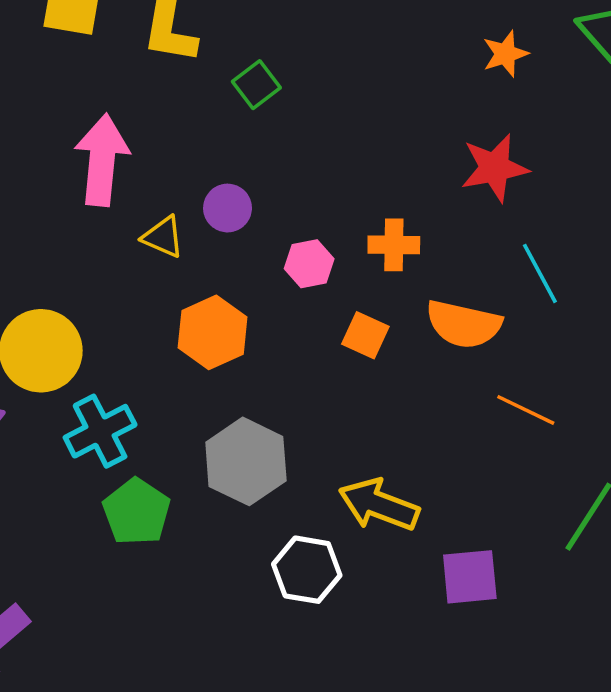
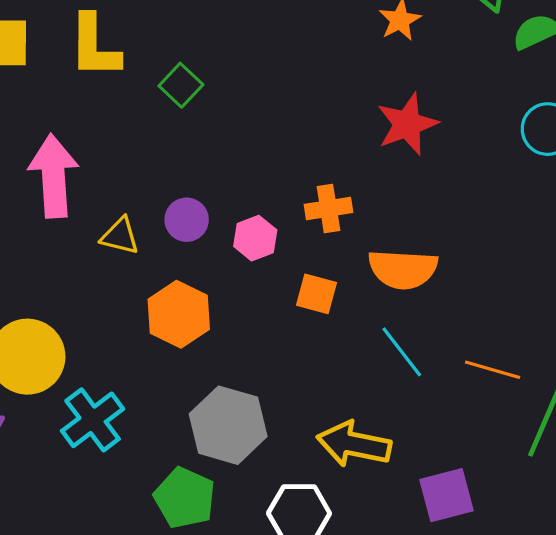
purple circle: (228, 208) -> (187, 220), moved
cyan line: (540, 273) -> (402, 352), moved
orange line: (526, 410) -> (493, 370), moved
green pentagon: (137, 512) -> (185, 498), moved

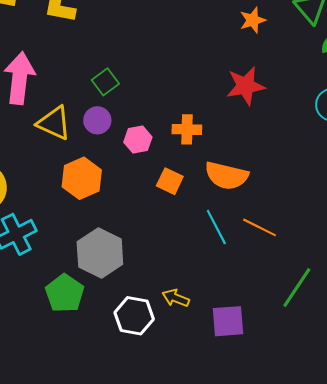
green square: (181, 85) -> (105, 82), moved
yellow triangle: (120, 236) -> (54, 123), size x1.4
orange line: (493, 370) -> (259, 227), moved
yellow arrow: (354, 444) -> (176, 298), moved, size x0.6

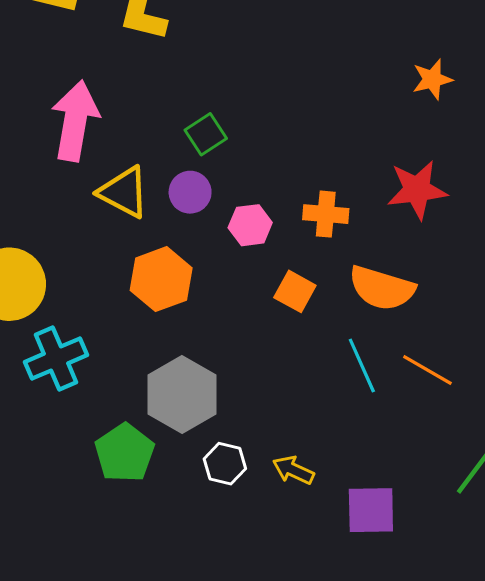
orange star: (253, 20) -> (432, 79), moved
red star: (246, 86) -> (417, 190), moved
white hexagon: (134, 316) -> (225, 464), moved, size x0.7

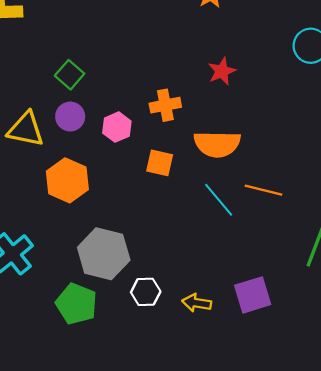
red star: (417, 190) -> (222, 71), size x0.7
yellow arrow: (293, 470) -> (197, 303), moved

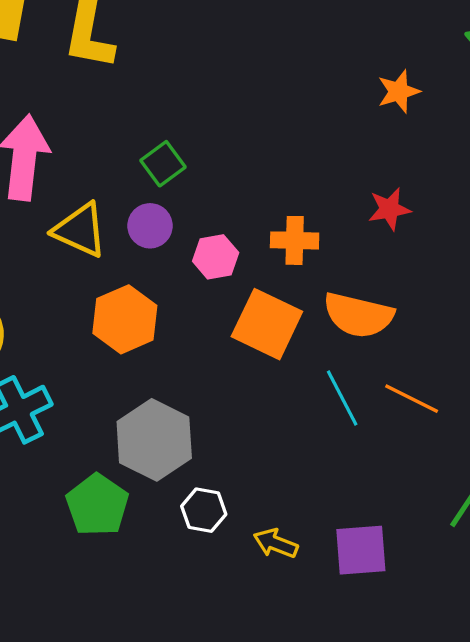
orange square: (160, 163) -> (267, 324), size x1.6

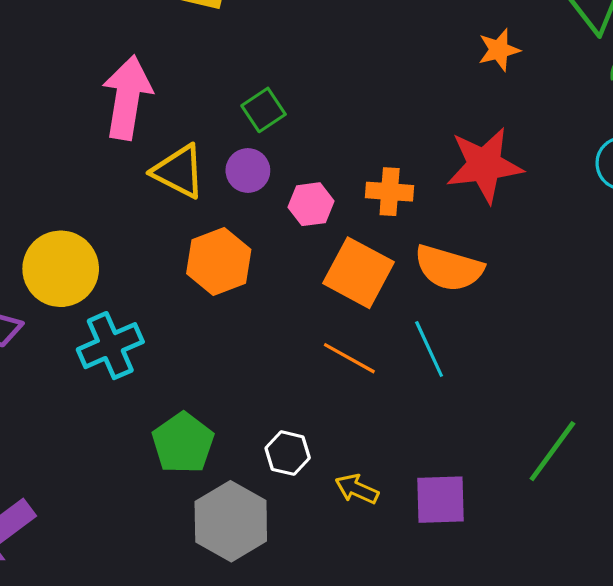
red star: (389, 209) -> (484, 165), size x1.8
orange line: (412, 399) -> (349, 358), moved
gray hexagon: (154, 440) -> (231, 521), moved

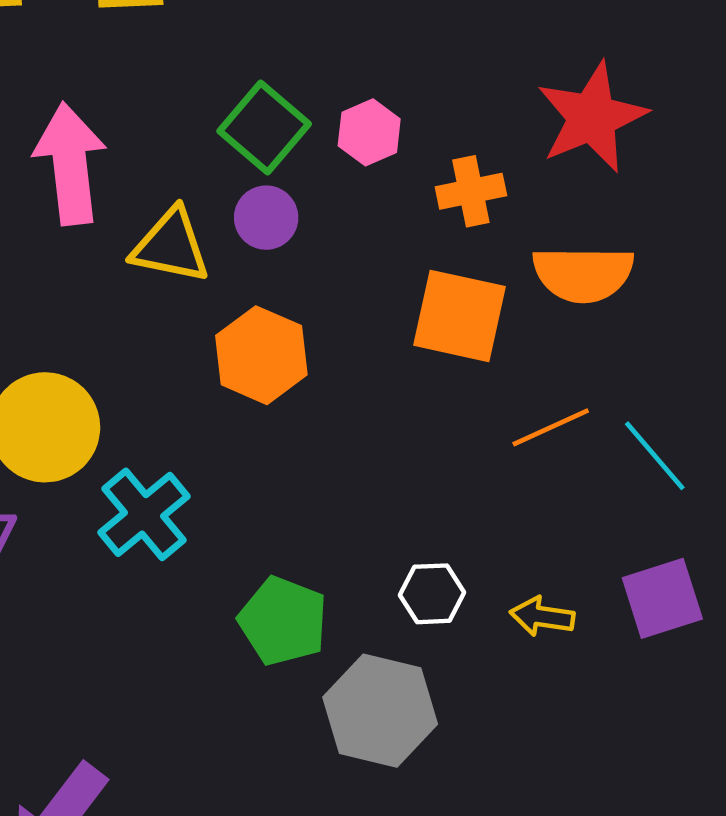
green square: (264, 110) -> (264, 127), size x1.4
pink hexagon: (311, 204) -> (369, 132), moved
cyan line: (429, 349) -> (655, 456), moved
orange line: (349, 358) -> (551, 427), moved, turned -38

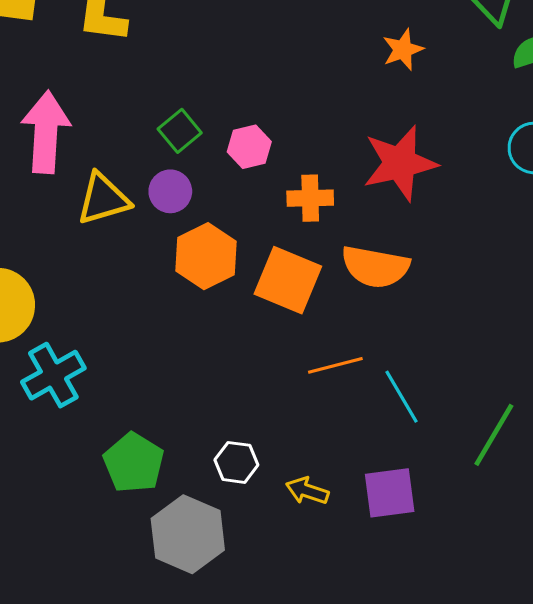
green square: (264, 127) -> (180, 131), size x0.7
yellow triangle: (171, 246) -> (103, 199), turned -38
orange hexagon: (261, 355) -> (206, 256), moved

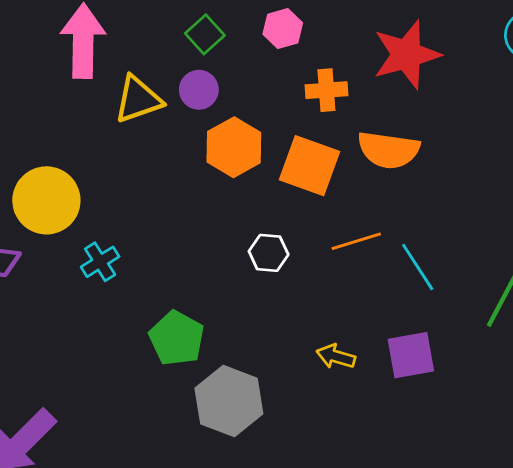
pink hexagon: (249, 147) -> (283, 29), moved
cyan cross: (53, 375) -> (100, 262), size x0.7
white hexagon: (236, 462) -> (269, 253), moved

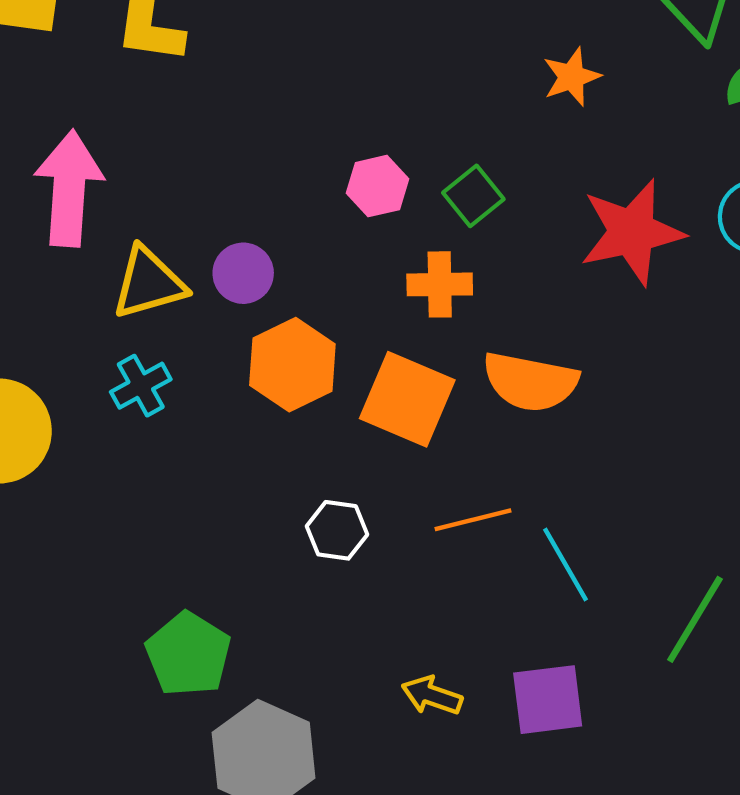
green square: (205, 34) -> (473, 196), moved
red star: (407, 55) -> (632, 232), moved
cyan cross: (100, 262) -> (141, 386), moved

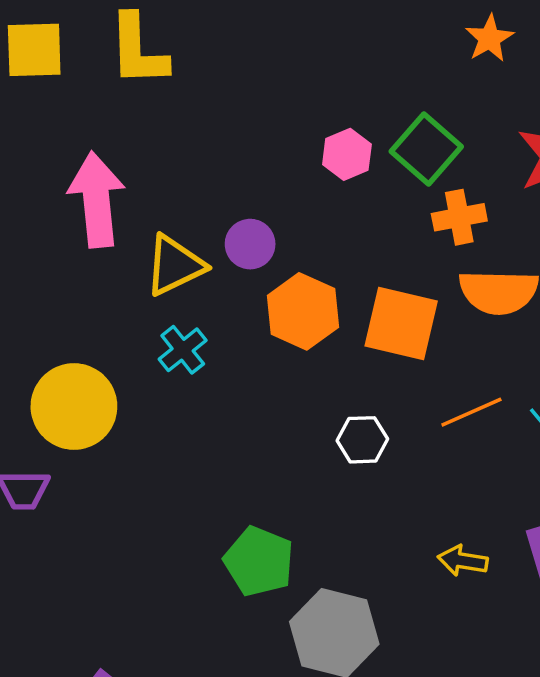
green square: (473, 196) -> (426, 149), size x1.4
orange cross: (440, 284) -> (459, 217), moved

